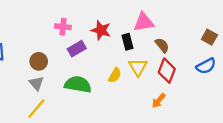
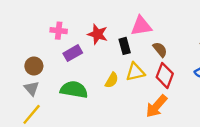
yellow triangle: (138, 67) -> (135, 72), turned 48
orange arrow: (159, 101) -> (156, 106), size x1.5

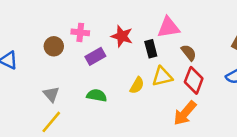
brown circle: (34, 66) -> (54, 46), moved
green semicircle: (74, 90) -> (97, 95), size x0.7

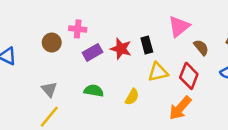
pink triangle: (168, 27) -> (179, 26), moved, turned -30
red star: (122, 36) -> (121, 49), moved
brown semicircle: (189, 53) -> (201, 47), moved
yellow semicircle: (137, 85) -> (132, 97), moved

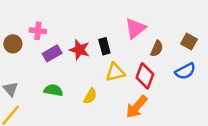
brown semicircle: (201, 47) -> (157, 49), turned 63

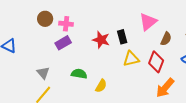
brown circle: (13, 44) -> (45, 19), moved
purple rectangle: (52, 53) -> (63, 43), moved
yellow semicircle: (90, 96) -> (101, 86), moved
orange arrow: (137, 107) -> (165, 88), moved

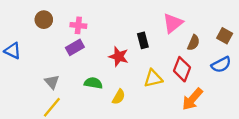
brown circle: (45, 19) -> (44, 20), moved
red star: (101, 40) -> (119, 57), moved
yellow triangle: (131, 59) -> (153, 78), moved

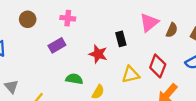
pink cross: (78, 25) -> (68, 18), moved
brown semicircle: (194, 43) -> (172, 30), moved
gray triangle: (52, 82) -> (11, 87), moved

